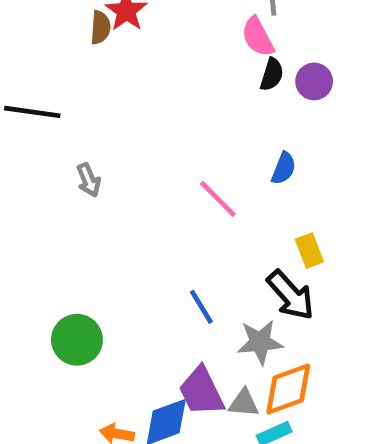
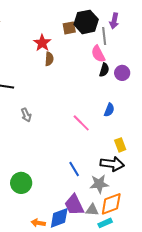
brown semicircle: (100, 27) -> (49, 59), moved
black arrow: (291, 295) -> (112, 164), turned -40

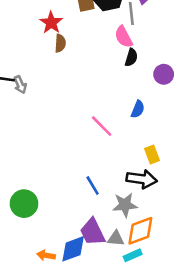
purple circle: (122, 73) -> (164, 74), moved
gray arrow: (26, 115) -> (20, 85), moved

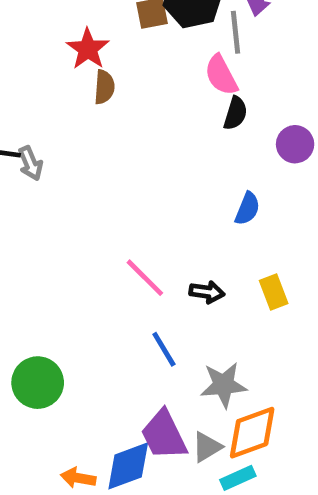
pink line: (102, 126) -> (145, 278), moved
black arrow: (142, 179) -> (207, 292), moved, size x0.6
gray triangle: (116, 239) -> (207, 447), turned -36

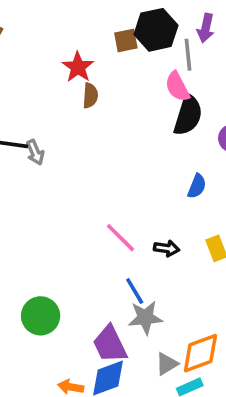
black semicircle: (235, 113) -> (188, 115), size x1.6
gray star: (224, 385) -> (145, 318), moved
purple trapezoid: (164, 435) -> (110, 344), moved

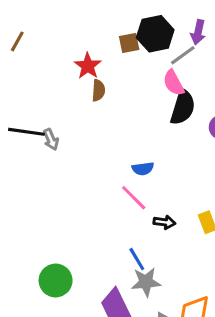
gray line: (188, 55) -> (183, 55), turned 60
blue semicircle: (197, 186) -> (143, 169), moved, turned 60
pink line: (120, 238) -> (134, 198), moved

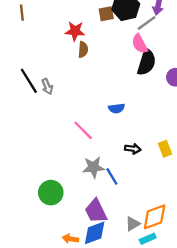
brown line: (17, 41) -> (22, 13), turned -35
red star: (88, 66) -> (75, 31), turned -30
black line: (26, 132) -> (29, 81), turned 50
pink line: (134, 198) -> (83, 130), moved
gray star: (146, 282) -> (93, 167), moved

